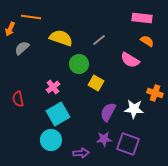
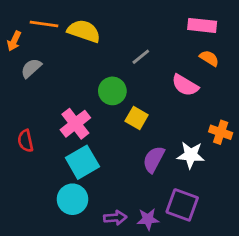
yellow semicircle: (61, 38) -> (84, 31), moved
pink cross: (53, 87) -> (75, 124), size x1.5
purple star: (104, 139) -> (148, 219), moved

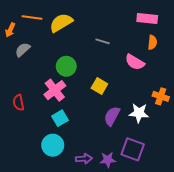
yellow semicircle: (84, 31) -> (61, 23), turned -50
gray line: (141, 57) -> (103, 41), turned 56
orange semicircle: (209, 58) -> (152, 42), turned 64
green circle: (112, 91) -> (66, 66), moved
cyan square: (82, 162) -> (60, 118), size x0.7

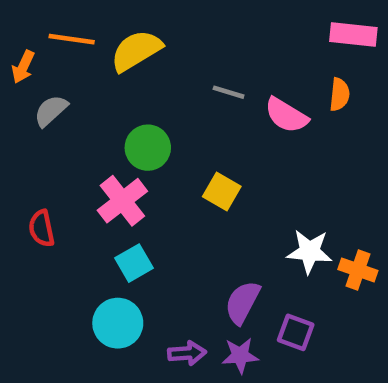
pink rectangle: (147, 19) -> (353, 34), moved
pink semicircle: (135, 62) -> (286, 115), moved
orange cross: (161, 96) -> (358, 270), moved
purple semicircle: (112, 116) -> (242, 302), moved
purple square: (133, 149) -> (296, 332), size x0.7

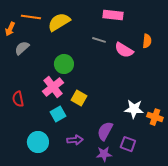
pink rectangle: (353, 34) -> (113, 15), moved
yellow square: (222, 192) -> (79, 98), moved
cyan circle: (118, 323) -> (38, 142), moved
purple arrow: (187, 353) -> (75, 140), moved

